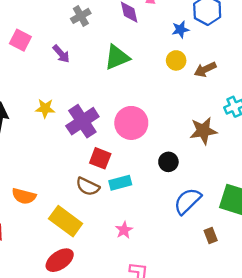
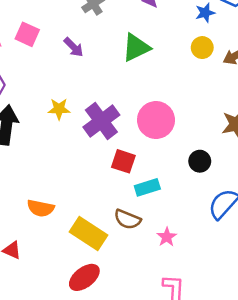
brown semicircle: (88, 186) -> (127, 219), moved
pink star: (124, 230) -> (167, 237), moved

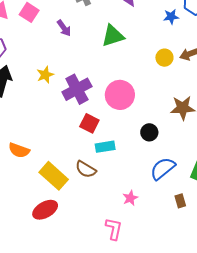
yellow circle: (202, 48) -> (164, 58), moved
yellow star: (59, 109) -> (45, 75), turned -30
pink star: (167, 237) -> (130, 198), moved

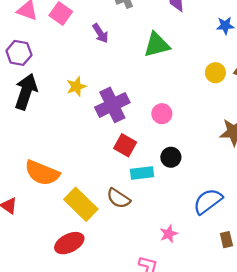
pink circle: (120, 95) -> (162, 114), size x0.6
black circle: (149, 132) -> (171, 157), moved
orange semicircle: (19, 150) -> (42, 173), size x1.4

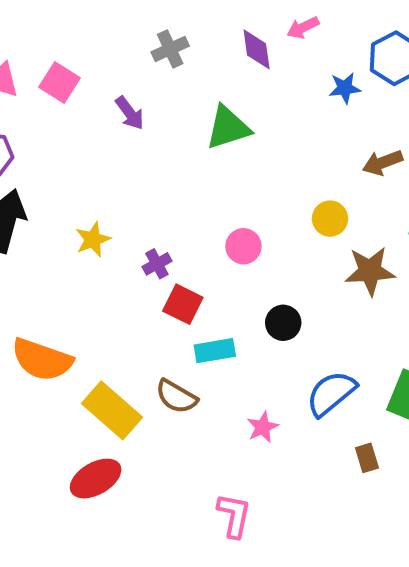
yellow circle: (215, 73) -> (330, 219), moved
yellow star: (76, 87) -> (93, 239), moved
purple cross: (112, 105) -> (157, 264), moved, size x0.5
black circle: (171, 157) -> (283, 323), moved
pink star: (169, 234) -> (263, 427), moved

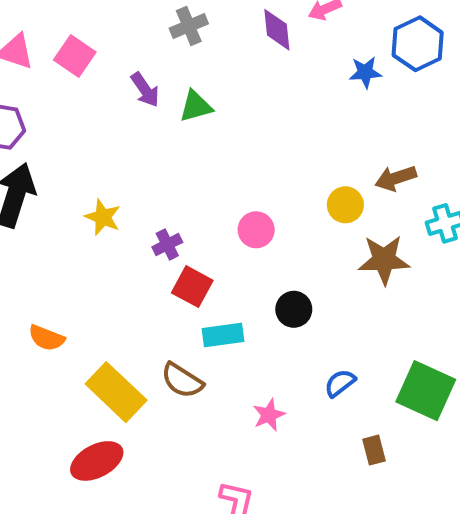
green triangle: (228, 128) -> (196, 106), moved, size x0.7
brown arrow: (383, 163) -> (396, 178), moved
yellow star: (93, 239) -> (103, 217), turned -30
orange semicircle: (42, 360) -> (47, 338), size x0.6
blue semicircle: (331, 393) -> (340, 383), size x0.6

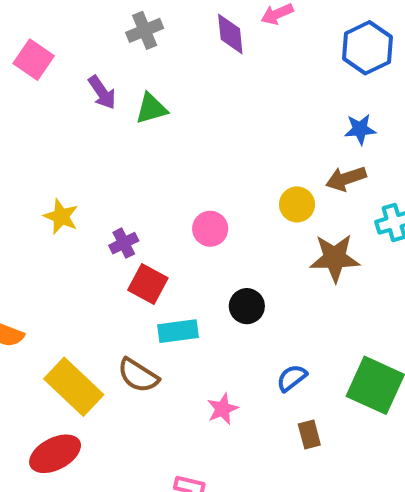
blue star: (365, 72) -> (360, 129), moved
brown rectangle: (374, 450) -> (309, 434), moved

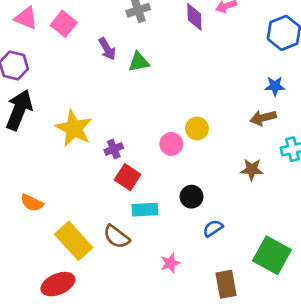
yellow circle: (297, 204) -> (197, 128), moved
yellow star: (61, 216) -> (74, 128), size x1.6
brown star: (335, 258) -> (252, 169), size x0.7
blue semicircle: (292, 378) -> (213, 228), moved
brown rectangle: (309, 434) -> (226, 284), size x1.5

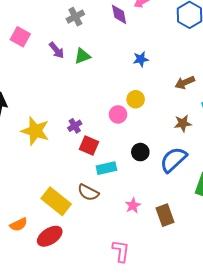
blue star: (275, 86) -> (141, 59), moved
yellow star: (74, 128) -> (35, 131), moved
orange semicircle: (32, 203) -> (19, 225), moved, turned -42
blue semicircle: (213, 228) -> (173, 160), moved, size x1.8
brown rectangle: (226, 284) -> (165, 215), moved

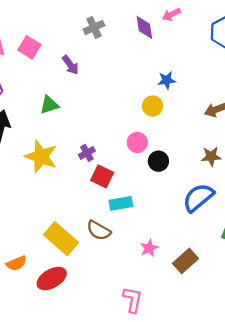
green triangle: (82, 56) -> (49, 105), moved
yellow circle: (136, 99) -> (153, 106), moved
black circle: (140, 152) -> (158, 161), moved
brown rectangle: (165, 215) -> (185, 261), turned 65

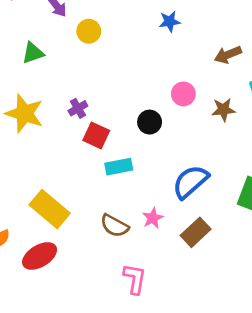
yellow circle: (153, 106) -> (89, 31), moved
pink circle: (137, 142) -> (183, 94), moved
black circle: (158, 161) -> (150, 122), moved
blue semicircle: (198, 198) -> (191, 182), moved
brown semicircle: (99, 230) -> (114, 226), moved

